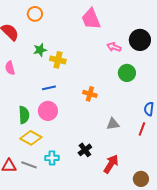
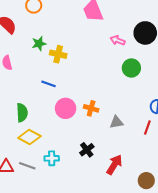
blue line: (49, 88) -> (49, 84), turned 32
orange cross: (90, 94) -> (91, 108), moved
pink circle: (48, 111) -> (66, 108), moved

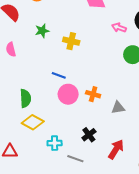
yellow cross: (58, 54) -> (71, 41), moved
blue line: (49, 84) -> (59, 75), moved
gray line: (27, 166) -> (75, 159), moved

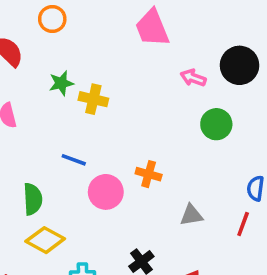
yellow cross: (71, 41) -> (93, 99), moved
blue line: (59, 75) -> (74, 160), moved
orange cross: (93, 94) -> (149, 174), moved

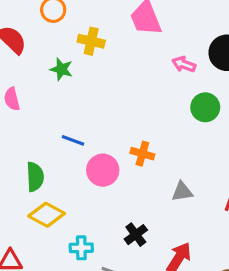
green star: (61, 83) -> (61, 69), turned 30
yellow cross: (93, 99) -> (91, 41), moved

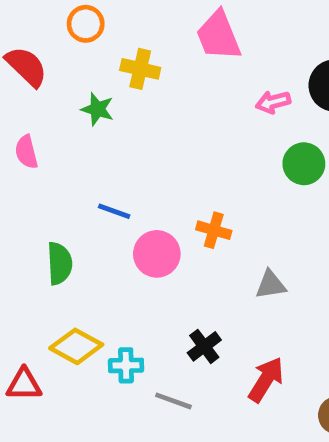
pink arrow: (184, 64) -> (273, 102), turned -35
yellow diamond: (47, 215) -> (76, 346), moved

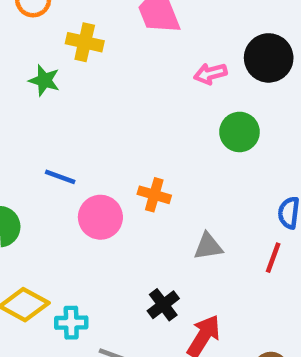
black cross: (204, 346) -> (163, 305), moved

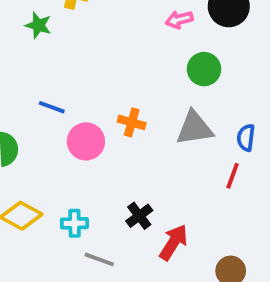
gray triangle: (208, 246) -> (194, 128), moved, size x1.5
cyan cross: (71, 323) -> (75, 223), moved

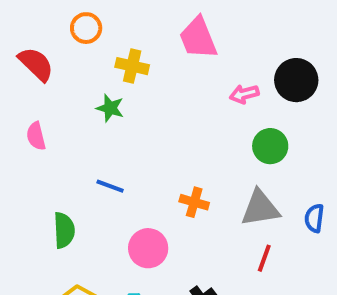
green star: (38, 25) -> (110, 108), moved
pink circle: (86, 141) -> (148, 248), moved
red line: (233, 176) -> (264, 258), moved

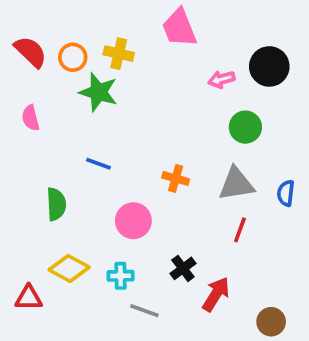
orange circle: (86, 28) -> (73, 57), moved
green star: (110, 108) -> (98, 92), size x1.5

